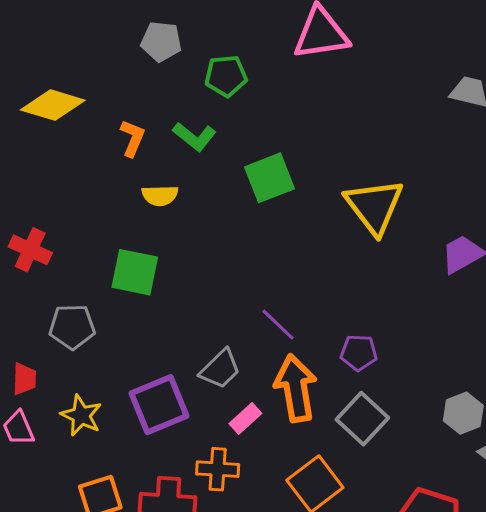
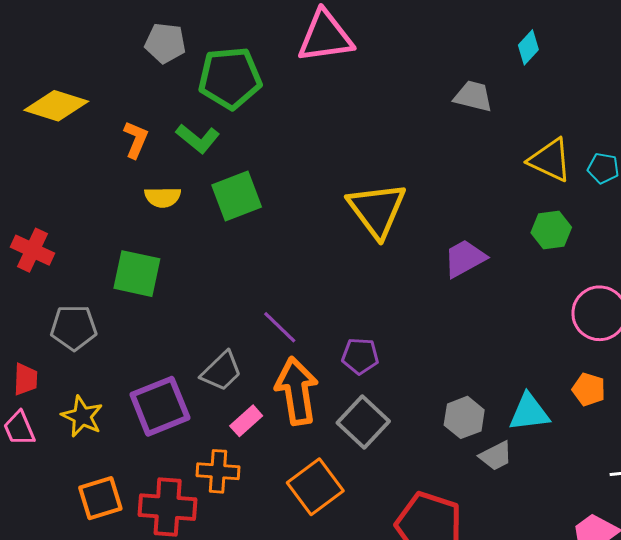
green pentagon: (226, 76) -> (230, 78), size x1.5
green square: (269, 178) -> (237, 196), moved

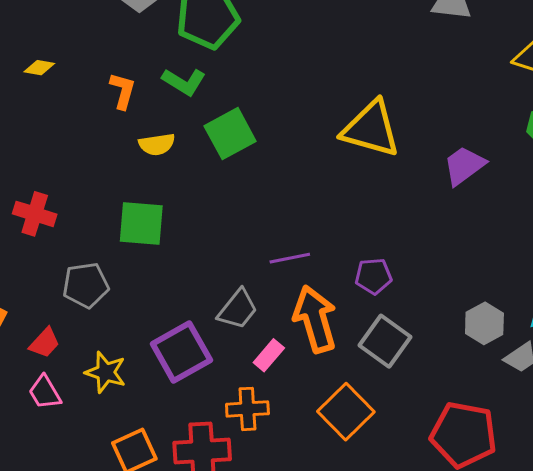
yellow diamond: (56, 106) -> (39, 68), size x0.5
yellow triangle: (377, 210) -> (371, 129), turned -30
purple line: (280, 327) -> (290, 258), turned -48
red trapezoid: (26, 379) -> (45, 343), turned 48

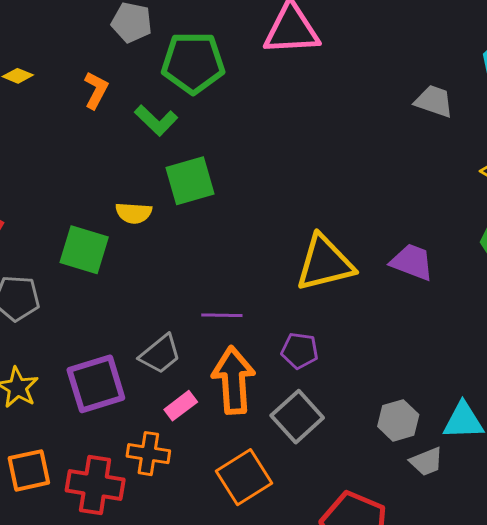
orange L-shape: (123, 91) -> (96, 90), moved
yellow triangle: (371, 129) -> (325, 263), moved, turned -42
yellow semicircle: (157, 144) -> (134, 213), moved
purple trapezoid: (464, 166) -> (412, 262), turned 45

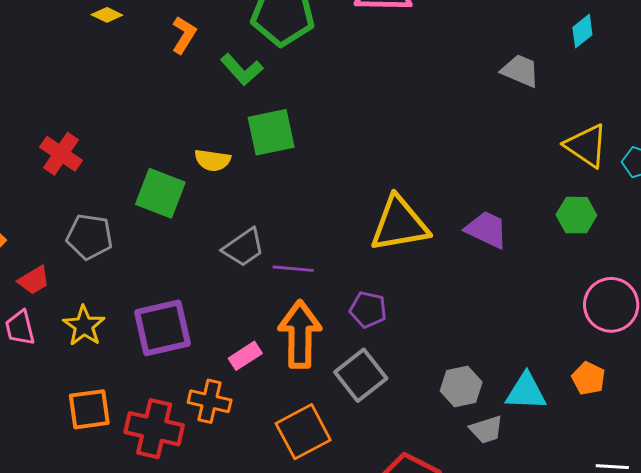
gray trapezoid: (160, 354) -> (244, 247), moved

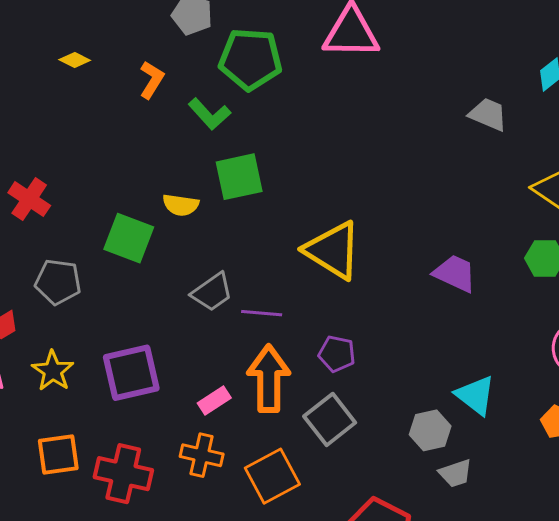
yellow triangle: (399, 224) -> (333, 250), moved, turned 42
cyan triangle: (526, 392) -> (475, 395), moved, turned 36
orange cross: (210, 401) -> (202, 455), moved

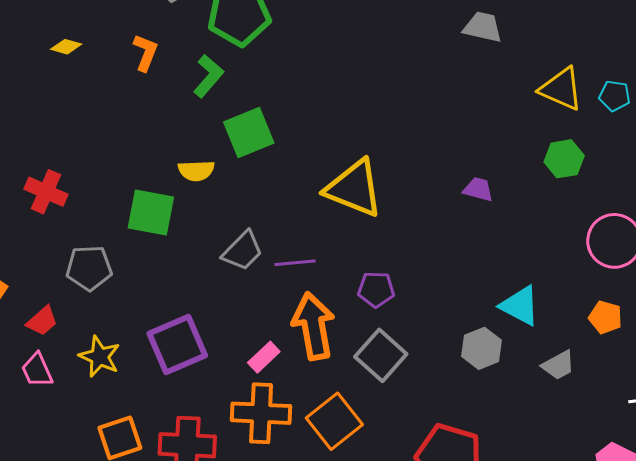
green L-shape: (210, 114) -> (208, 76), turned -87
purple trapezoid: (455, 273) -> (478, 189), size x0.7
orange cross: (202, 455) -> (261, 413), size x1.4
gray trapezoid: (455, 473) -> (558, 365), moved

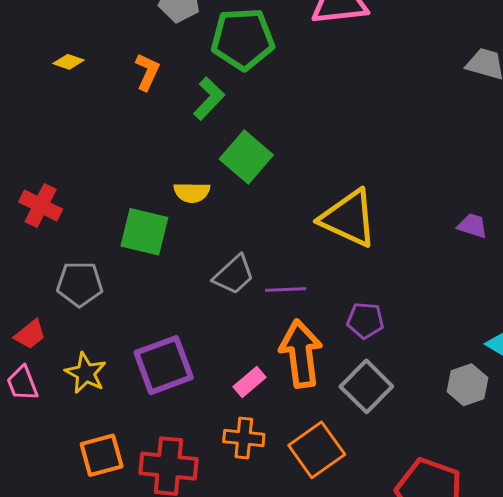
green square: (249, 132) -> (246, 157), turned -30
orange cross: (261, 413) -> (244, 438), size x0.7

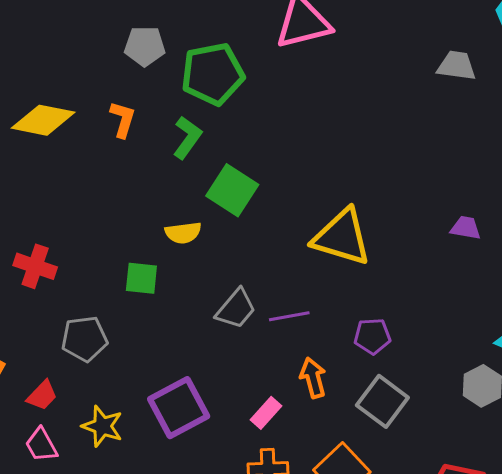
yellow diamond: (68, 62) -> (43, 120), size x2.0
green square: (144, 232) -> (141, 278), size x0.7
orange arrow: (301, 354) -> (313, 378), size x0.6

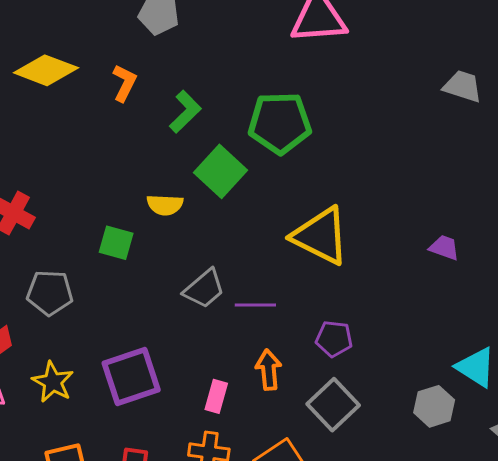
green pentagon: (213, 74) -> (280, 123), moved
pink rectangle: (266, 413) -> (216, 396), turned -36

